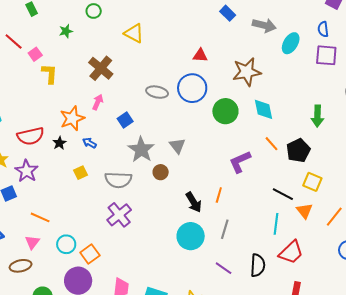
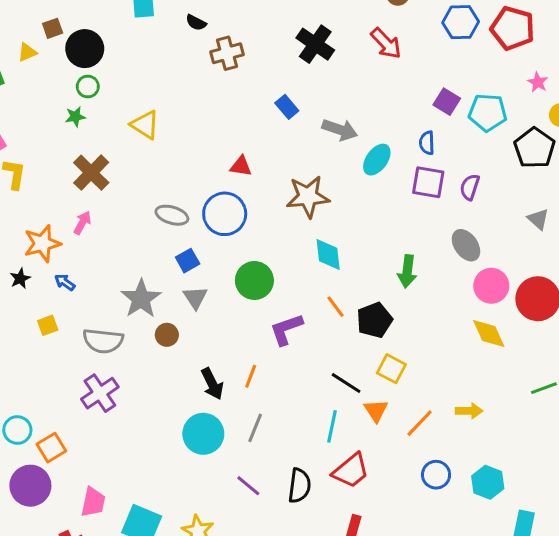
green star: (66, 31) -> (75, 117), moved
green circle: (225, 111) -> (254, 280), moved
blue square: (125, 120) -> (188, 261), moved

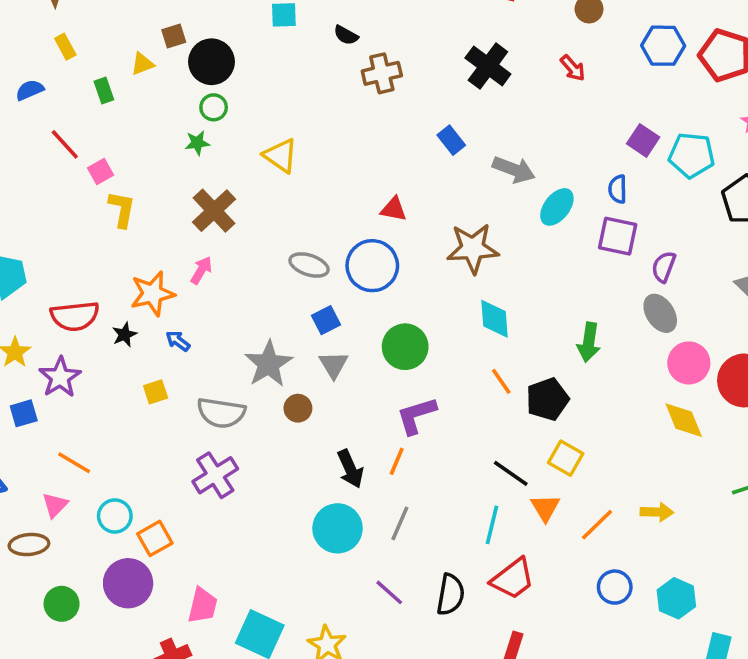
red arrow: (386, 43) -> (573, 68), size x0.7
purple semicircle: (470, 187) -> (664, 267), moved
purple L-shape: (286, 329) -> (416, 415), moved

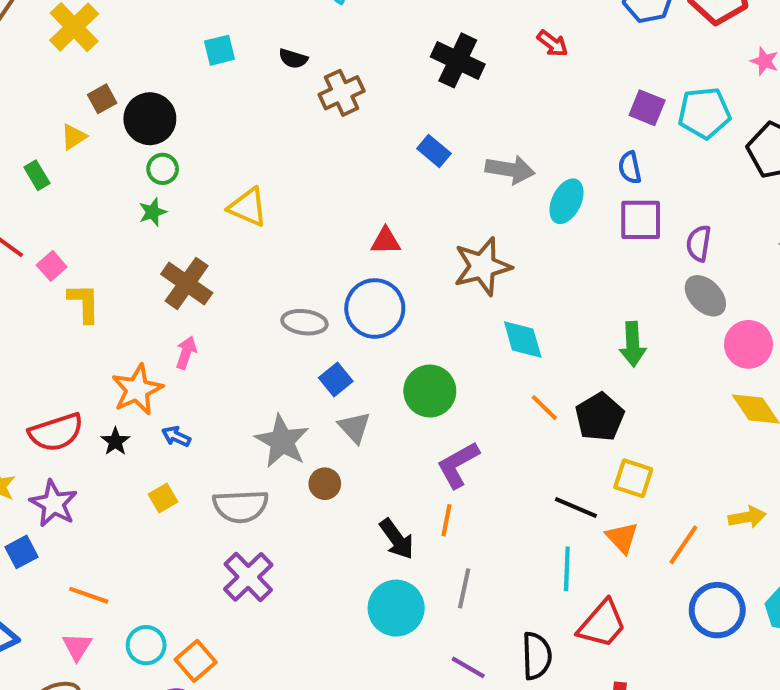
blue circle: (615, 587) -> (717, 610), size x1.4

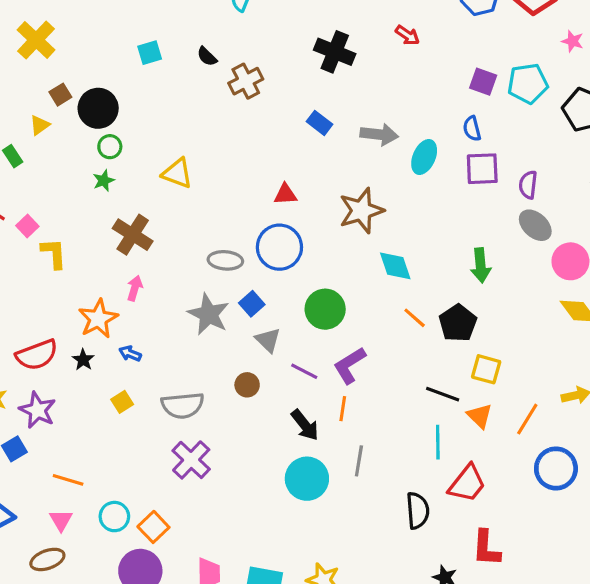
black semicircle: (293, 59) -> (207, 56), turned 30
gray star: (282, 441) -> (208, 314), moved
purple line: (468, 667) -> (304, 371), moved

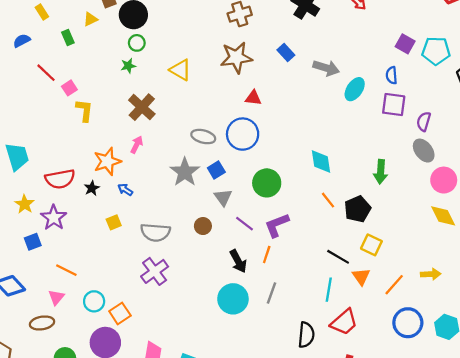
brown star: (361, 211) -> (236, 57), moved

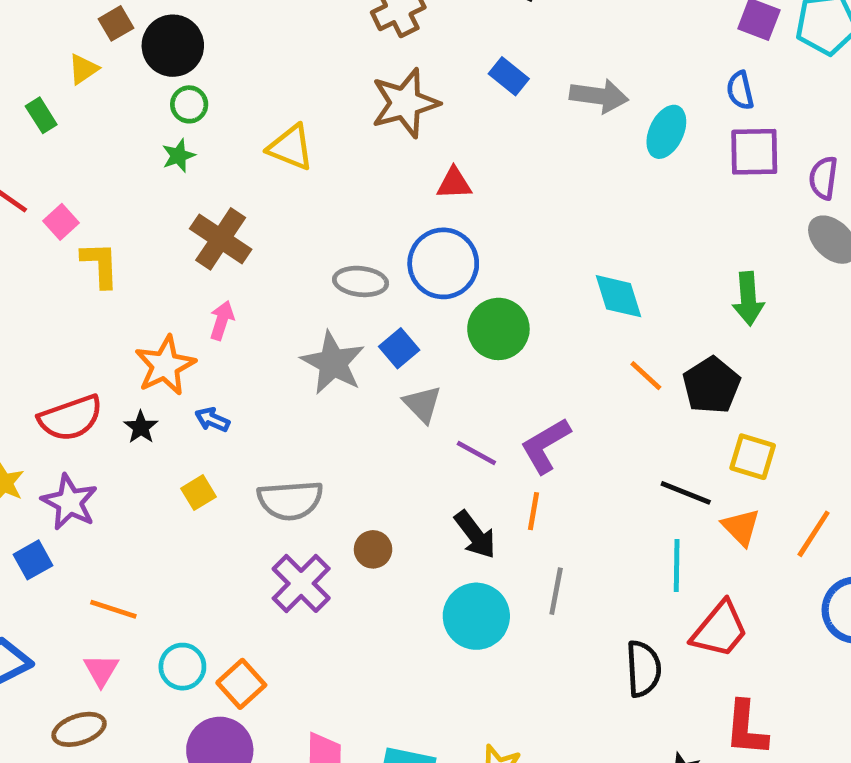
green circle: (267, 183) -> (498, 329), moved
brown circle: (203, 226) -> (373, 549), moved

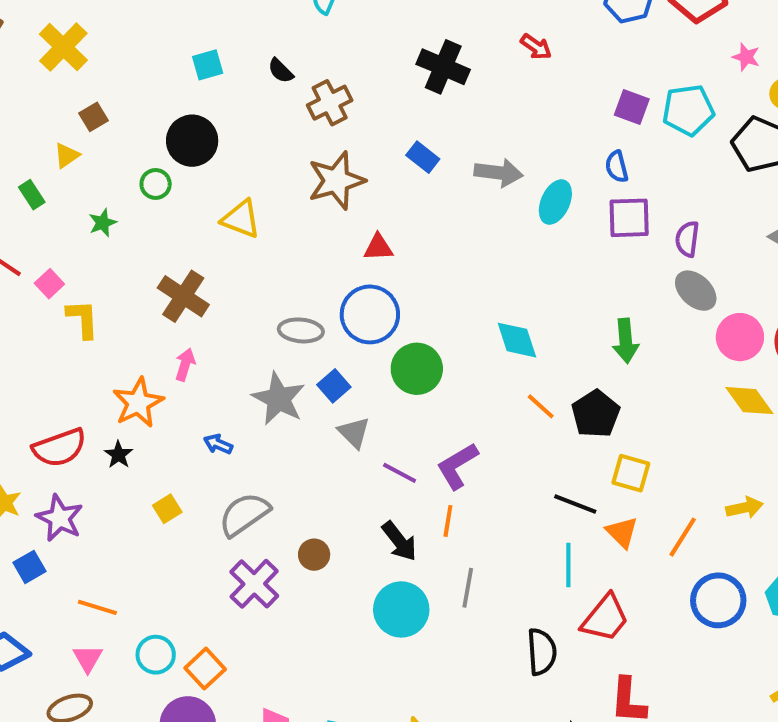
black circle: (173, 46) -> (192, 141), moved
green star: (178, 156) -> (103, 223), moved
blue arrow: (212, 420) -> (218, 444), moved
gray semicircle: (290, 500) -> (244, 514), turned 150

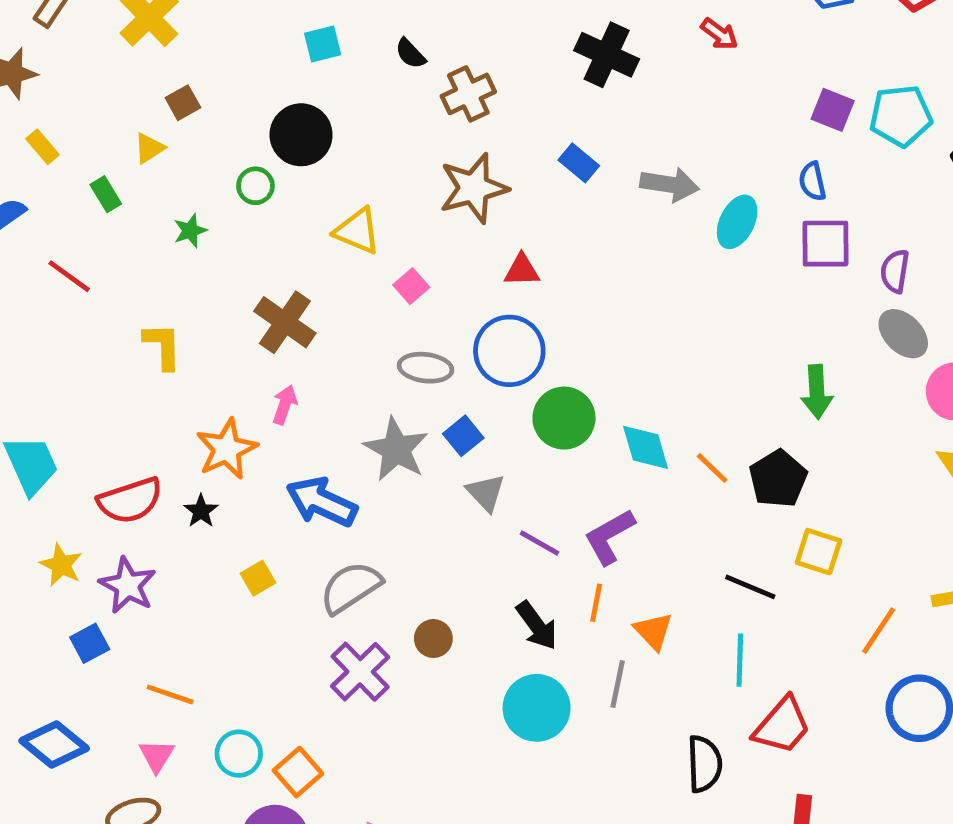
pink square: (49, 284) -> (411, 286), moved
cyan diamond: (517, 340) -> (646, 447), moved
blue arrow: (218, 444) -> (322, 502), size x2.0
orange triangle: (622, 532) -> (653, 631), moved

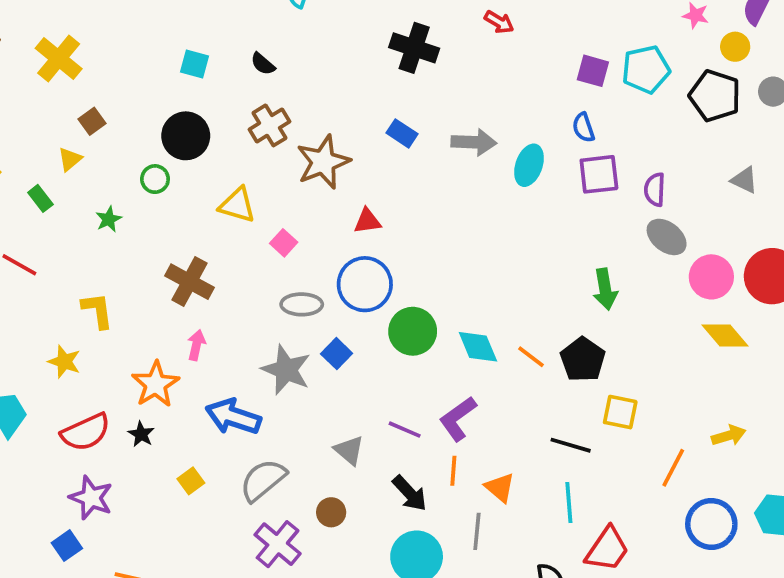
cyan square: (323, 44) -> (194, 64), turned 36
brown cross: (468, 94) -> (270, 125), moved
gray triangle: (486, 493) -> (349, 450), moved
yellow star: (61, 565) -> (64, 362), moved

